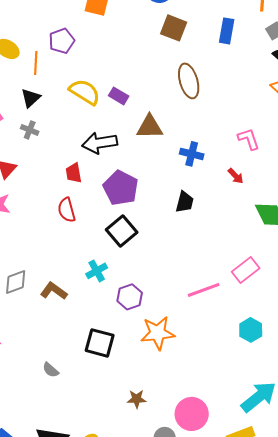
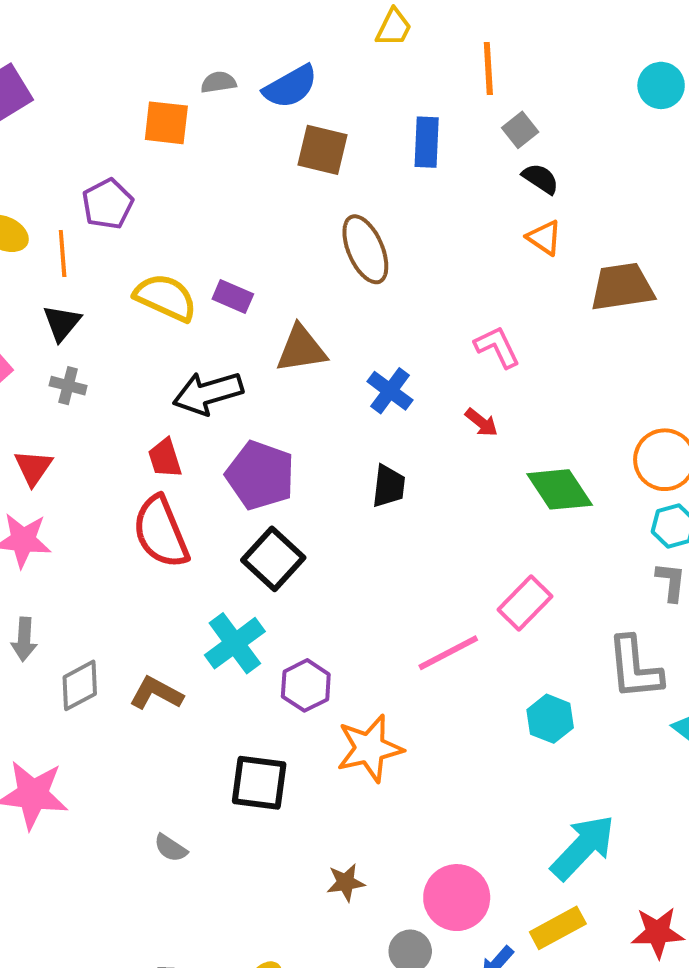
blue cross: (192, 154) -> (390, 391), turned 30
red semicircle: (67, 210) -> (161, 532), size x1.5
cyan cross: (97, 271) -> (235, 643), size x1.4

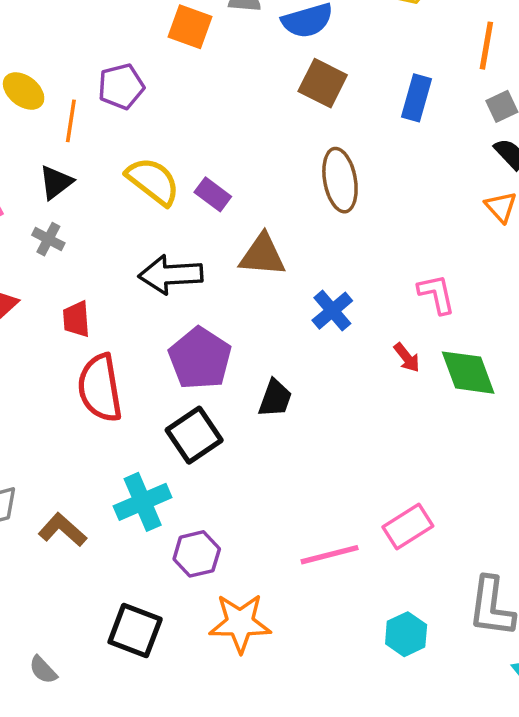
red trapezoid: (165, 458) -> (76, 319), moved
black trapezoid: (389, 486) -> (275, 398), moved
green diamond: (560, 489) -> (468, 373), moved

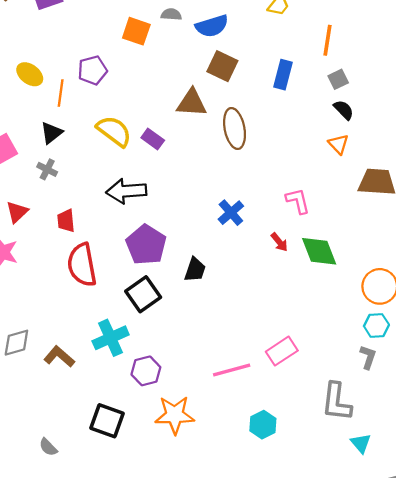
brown triangle: (262, 255) -> (192, 103), moved
cyan hexagon: (406, 634) -> (263, 425), moved

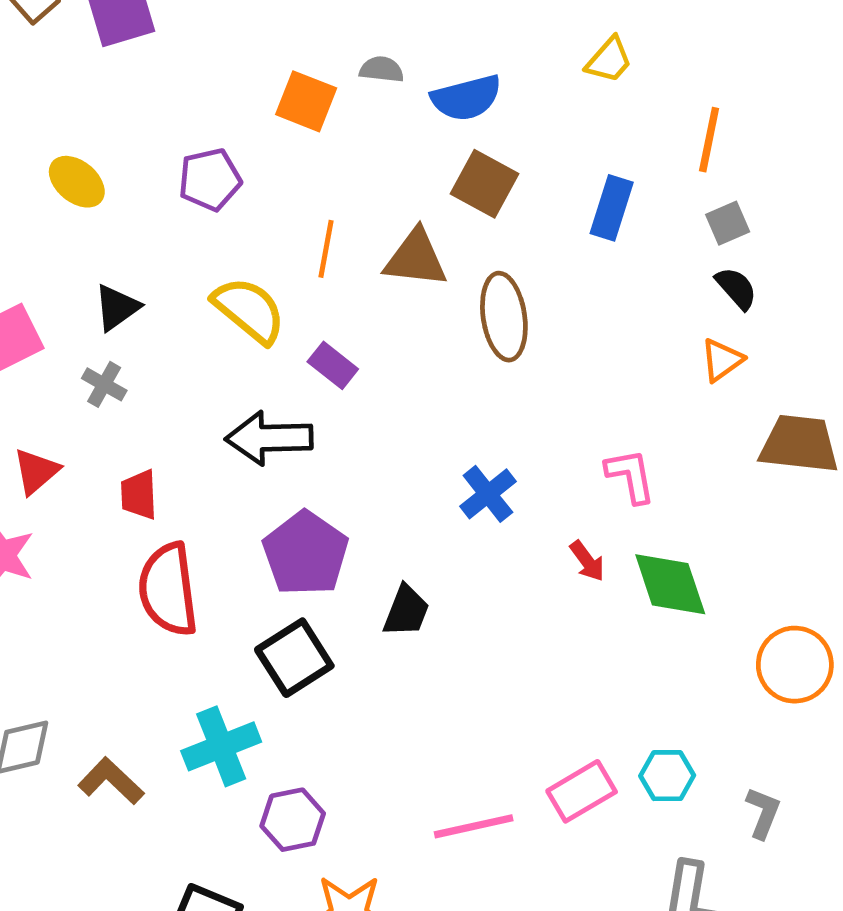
orange line: (61, 93) -> (326, 249), moved
purple rectangle: (153, 139) -> (333, 365), moved
orange triangle: (338, 144) -> (722, 360), turned 35
cyan hexagon: (376, 325) -> (667, 776), moved

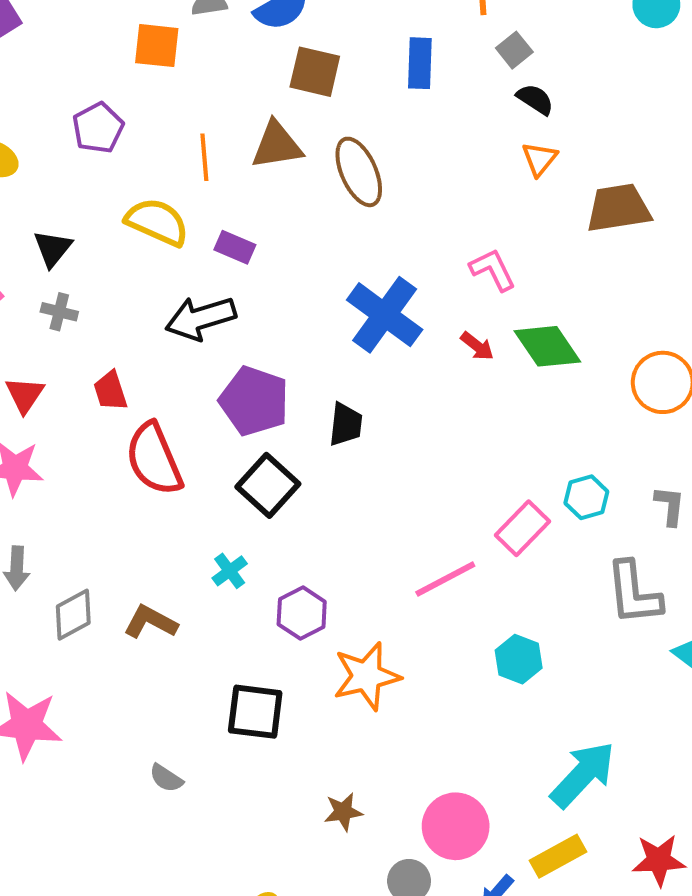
blue cross: (488, 494) -> (385, 315), size x1.6
cyan cross: (221, 746) -> (230, 571), size x0.6

